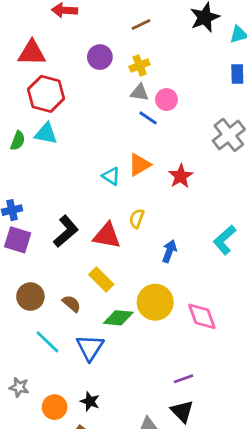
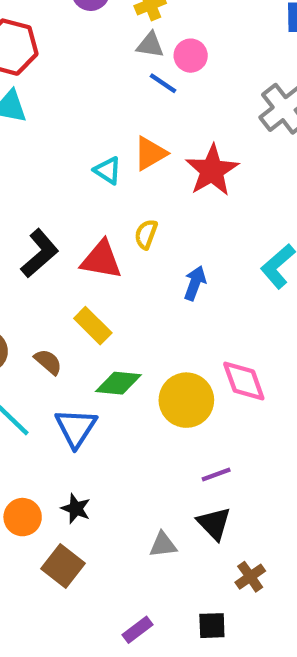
red star: (181, 176) -> (212, 170), size x1.4
yellow circle: (155, 302) -> (186, 400), moved

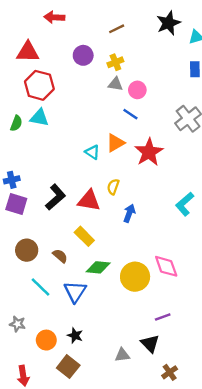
blue line: (163, 83) -> (130, 114), moved
blue arrow: (195, 283) -> (129, 213), moved
purple line: (216, 475) -> (163, 317), moved

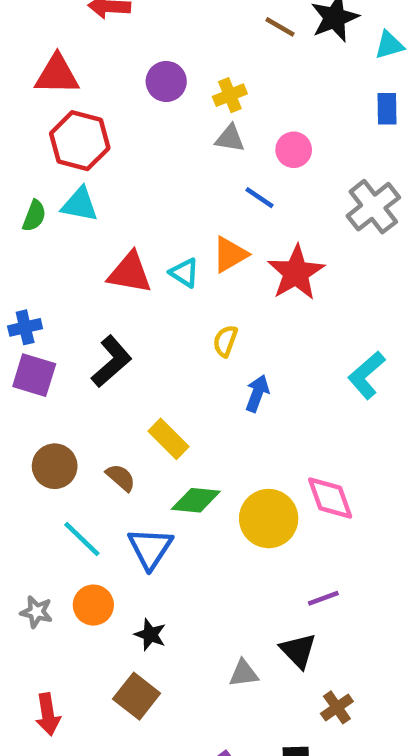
brown line: (117, 29) -> (280, 27), moved, turned 56
pink circle: (137, 90) -> (294, 150), moved
red triangle: (89, 201) -> (130, 273), moved
orange circle: (46, 340) -> (93, 605), moved

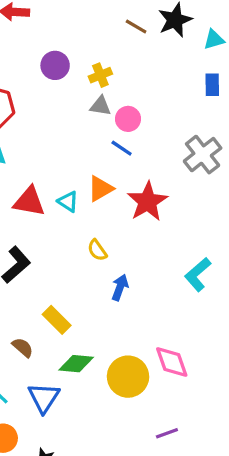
pink circle: (294, 150) -> (128, 119), moved
yellow semicircle: (225, 341) -> (97, 250), turned -55

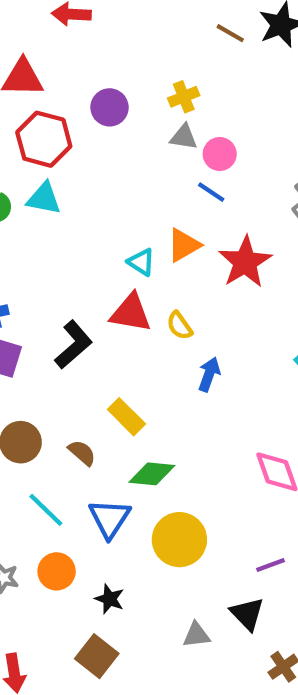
purple circle: (55, 65) -> (110, 107), moved
red triangle: (29, 202) -> (131, 313), moved
yellow circle: (128, 377) -> (179, 540), moved

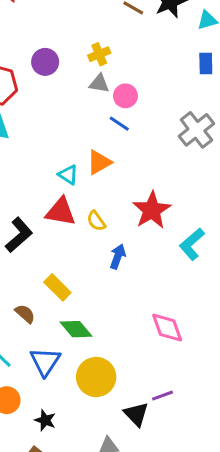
red star: (245, 262) -> (152, 210), moved
green diamond: (152, 474) -> (76, 329), turned 44
black triangle: (247, 614) -> (136, 414), moved

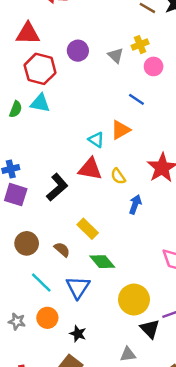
yellow cross: (99, 54) -> (140, 45), moved
gray triangle: (99, 84) -> (116, 56), moved, turned 35
pink circle: (125, 96) -> (154, 66), moved
yellow circle: (96, 377) -> (134, 300), moved

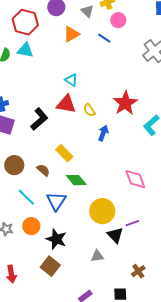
blue line: (136, 99) -> (104, 38), moved
orange triangle: (121, 130) -> (71, 34), moved
black star: (78, 334) -> (56, 239), size x1.5

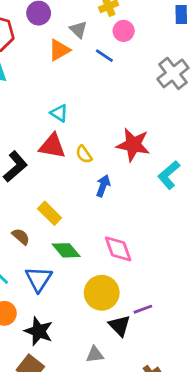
gray triangle: (87, 11) -> (78, 30), moved
red star: (125, 103) -> (133, 145), turned -30
pink diamond: (135, 179) -> (118, 249), moved

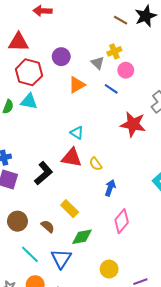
gray triangle: (78, 30) -> (98, 63), moved
red star: (133, 145) -> (133, 124), moved
pink diamond: (118, 249) -> (122, 221), moved, turned 60
green diamond: (66, 250) -> (82, 237), turned -60
yellow circle: (102, 293) -> (109, 269), size x0.7

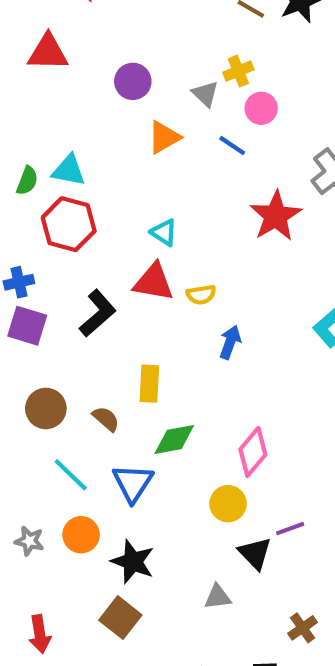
red hexagon: (29, 72) -> (69, 224), moved
red star: (133, 124) -> (276, 216), turned 30
yellow semicircle: (96, 164) -> (201, 295), turned -64
yellow rectangle: (70, 209) -> (149, 384), turned 48
pink diamond: (122, 221) -> (253, 452), moved

